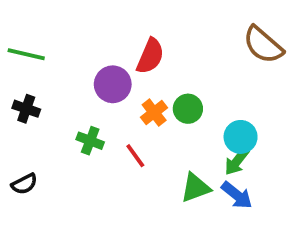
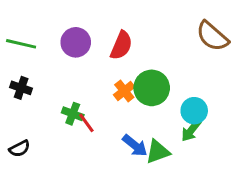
purple circle: (113, 84) -> (76, 42), moved
green circle: (188, 109) -> (152, 88), size x1.5
red line: (135, 156) -> (86, 123), moved
blue arrow: (237, 195) -> (135, 146), moved

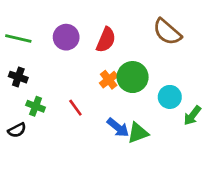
brown semicircle: (212, 36) -> (167, 32), moved
green cross: (73, 114) -> (36, 106), moved
green arrow: (191, 130) -> (192, 116), moved

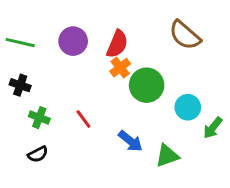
orange cross: (109, 80) -> (120, 68), moved
black semicircle: (17, 130) -> (38, 154), moved
green triangle: (138, 133) -> (167, 156), moved

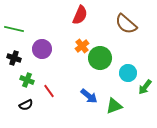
purple circle: (73, 41) -> (42, 49), moved
red semicircle: (117, 44) -> (80, 15), moved
red line: (83, 119) -> (49, 91), moved

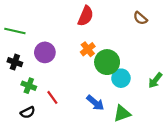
brown semicircle: (126, 24) -> (140, 18), moved, size x0.6
cyan circle: (128, 73) -> (121, 78), moved
green arrow: (145, 87) -> (155, 80), moved

